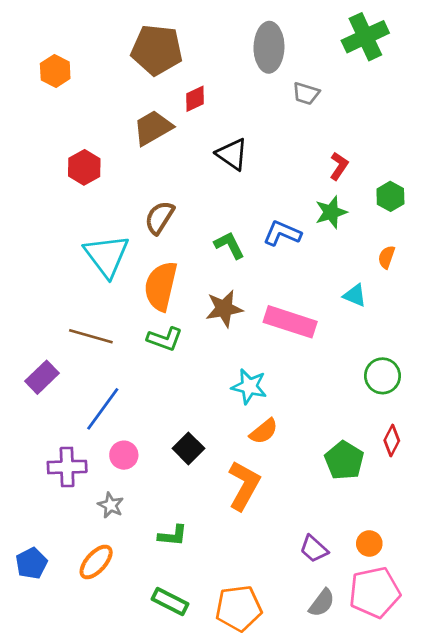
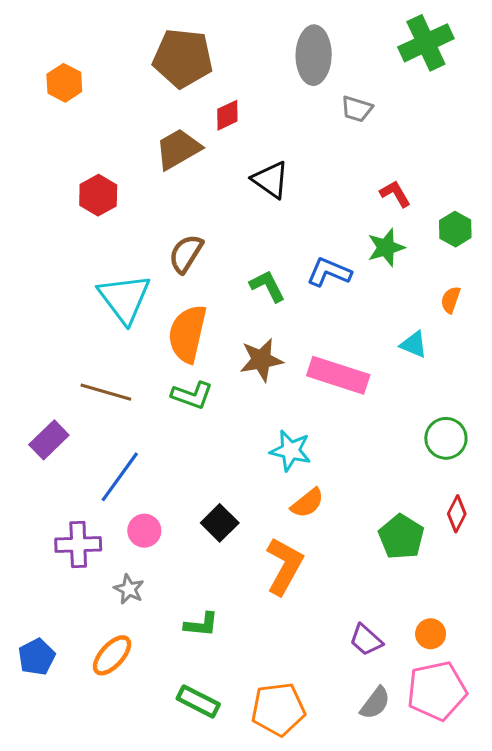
red L-shape: (339, 166) -> (395, 194), turned -64

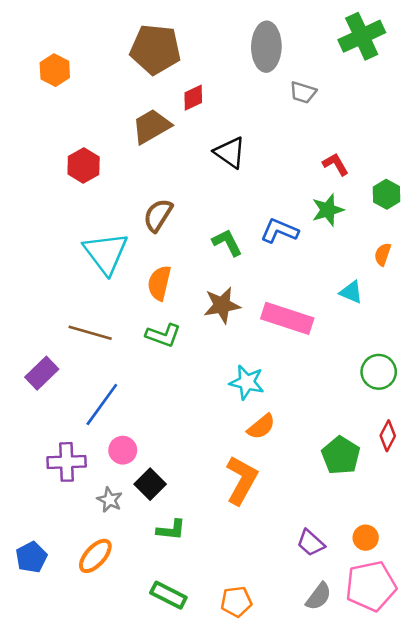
orange semicircle: (187, 334) -> (159, 283), size x0.7
black square: (220, 523) -> (150, 484), moved
orange pentagon: (278, 709) -> (236, 602), size x0.7

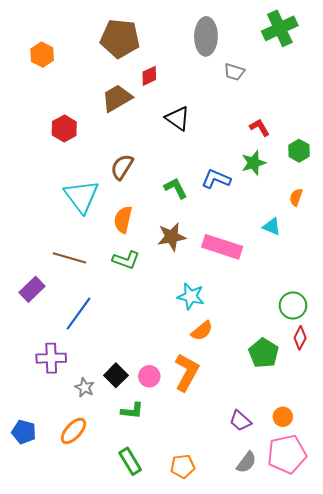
green circle: (379, 372) -> (293, 306), moved
pink circle: (123, 450) -> (149, 376), moved
blue pentagon: (31, 557) -> (24, 432), turned -30
green rectangle: (168, 595) -> (130, 461), turned 32

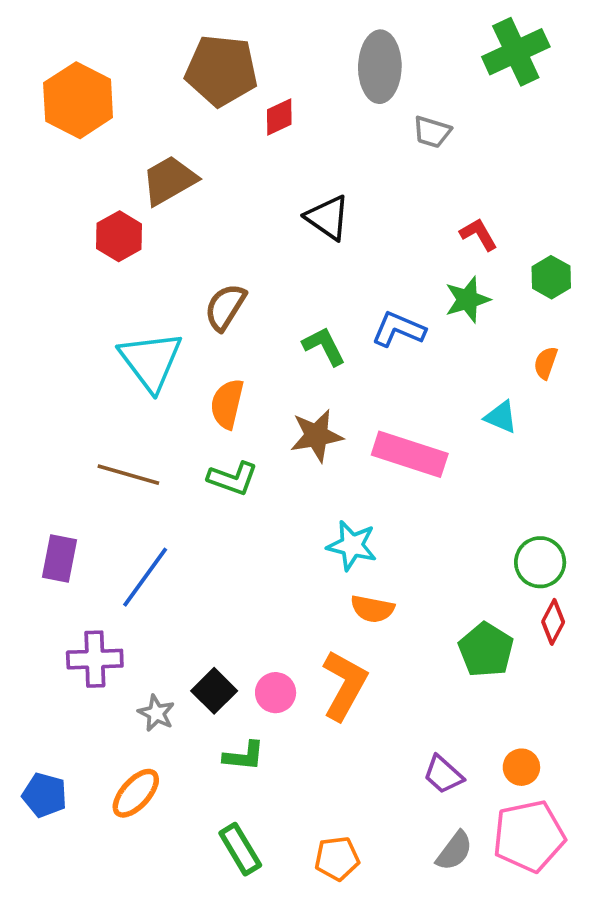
orange hexagon: (42, 55) -> (78, 100), size x1.6
red diamond: (149, 76) -> (279, 117), moved
brown trapezoid: (117, 98) -> (169, 180), moved
purple rectangle: (32, 289) -> (59, 559), moved, turned -35
orange semicircle: (202, 331) -> (372, 609), turned 50

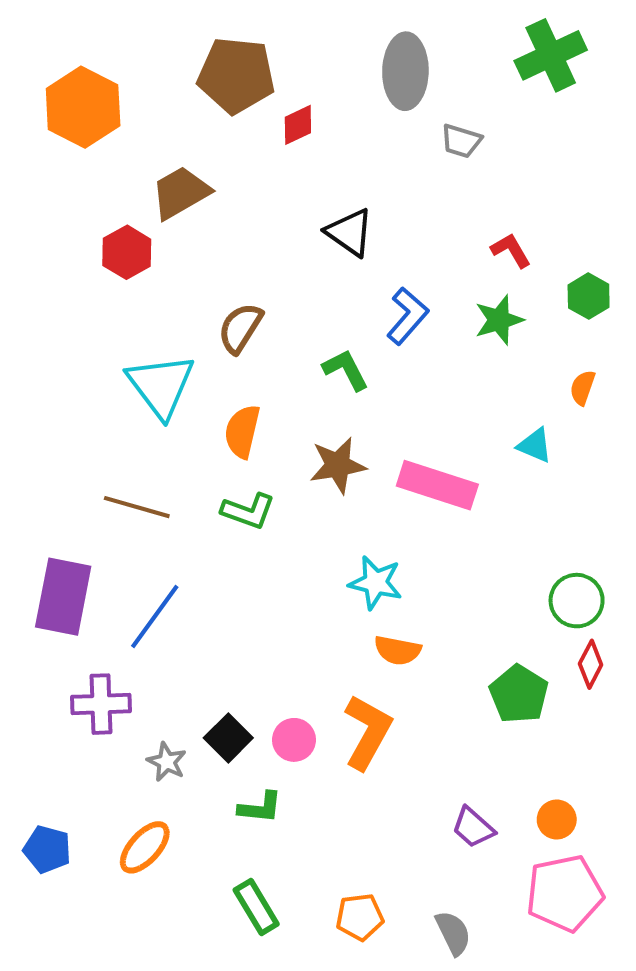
blue L-shape: (398, 329) -> (407, 316), moved, turned 108
purple rectangle: (59, 559) -> (63, 597), size x1.5
gray semicircle: (454, 851) -> (453, 933), moved, turned -63

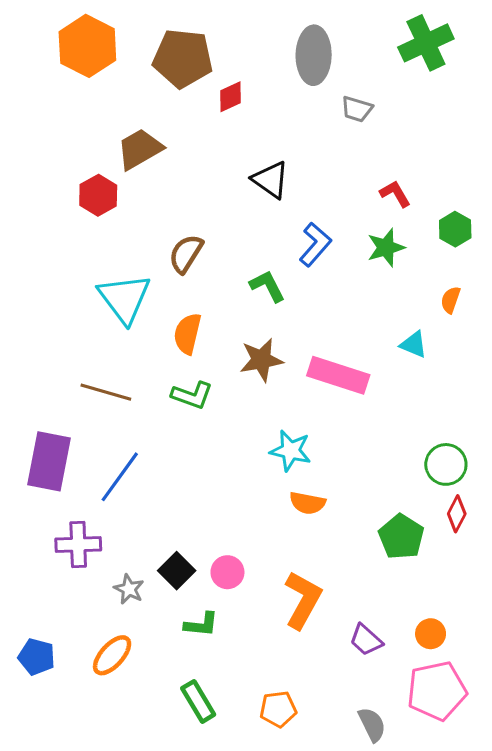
orange hexagon: (83, 107) -> (87, 46), moved
orange L-shape: (368, 732) -> (303, 600), moved
gray semicircle: (453, 933) -> (372, 725), moved

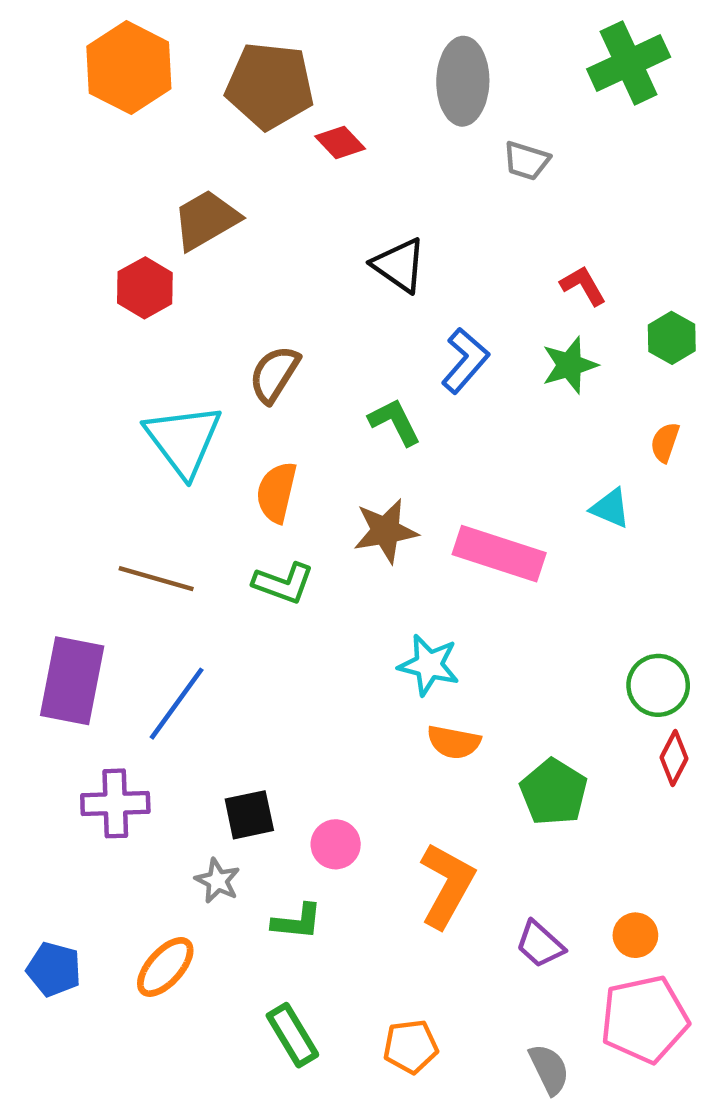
red diamond: (231, 97) -> (340, 143), turned 72
green pentagon: (401, 537) -> (554, 792), moved
black square: (177, 571) -> (249, 815), moved, turned 33
gray star: (129, 589) -> (218, 881), moved

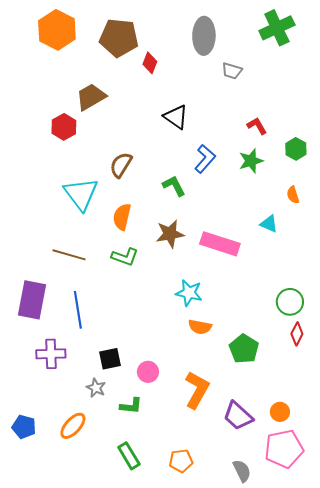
red diamond: (340, 143) -> (150, 63), turned 65
orange semicircle: (665, 442) -> (293, 195), turned -36
blue line: (177, 704) -> (78, 310), turned -45
purple trapezoid: (540, 944) -> (238, 416), size x1.4

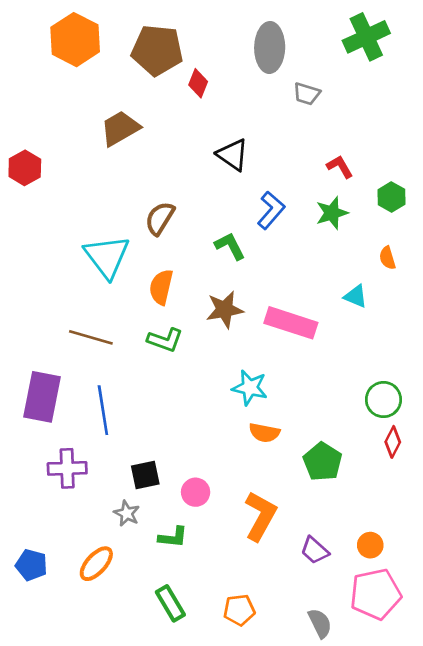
red hexagon: (64, 127) -> (25, 168), moved
purple trapezoid: (238, 416) -> (315, 550), size x0.7

